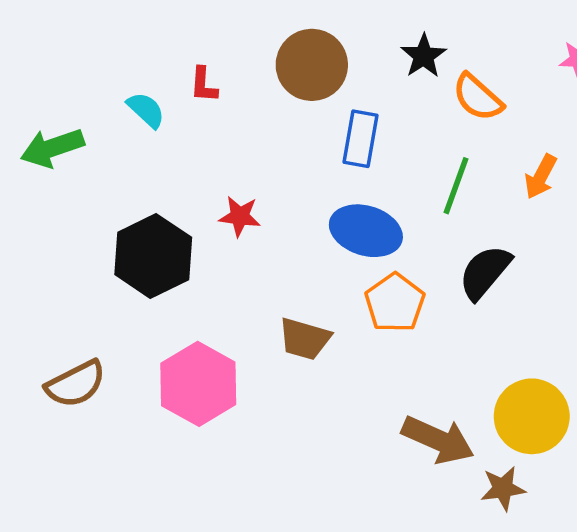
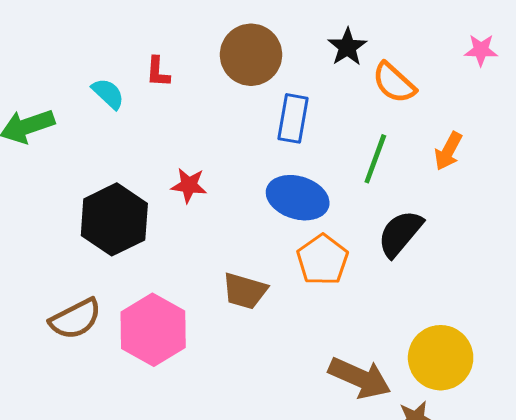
brown semicircle: (76, 384) -> (75, 319), moved

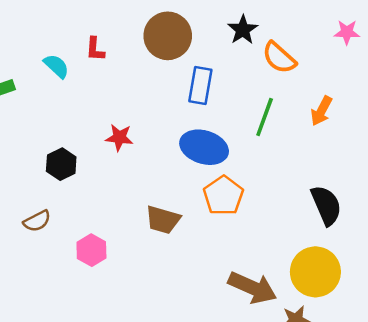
black hexagon: (114, 219) -> (61, 164), size x0.6
black semicircle: (400, 233) -> (326, 205), moved, turned 117
brown semicircle: (75, 319) -> (37, 221), moved, size x0.7
pink hexagon: (153, 330) -> (91, 250), size x0.6

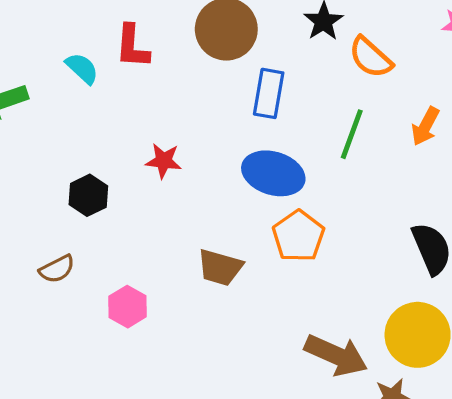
red L-shape: (95, 49) -> (132, 46), size x1.4

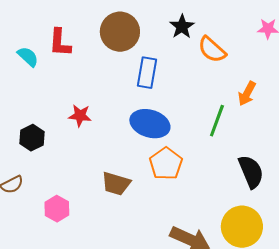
green line: (352, 134) -> (217, 121), moved

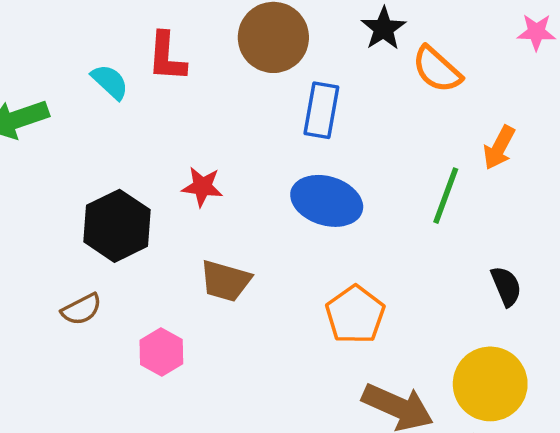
black hexagon: (32, 138) -> (117, 226), size x1.5
orange pentagon: (166, 164) -> (355, 315), moved
black semicircle: (251, 172) -> (506, 286), size x0.7
brown trapezoid: (116, 184) -> (225, 281), moved

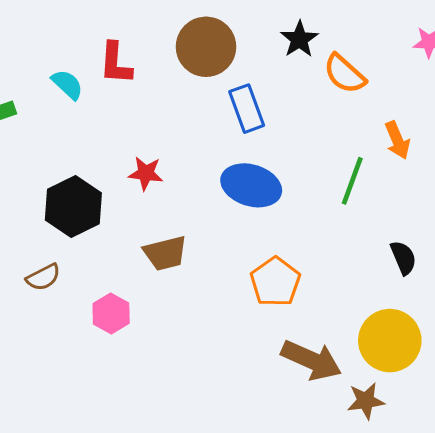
blue rectangle: (321, 110) -> (247, 109), turned -30
orange arrow: (499, 148) -> (397, 140), turned -51
brown trapezoid: (225, 281) -> (165, 253), turned -30

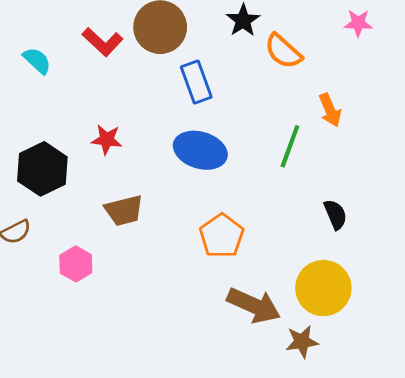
red L-shape: (116, 63) -> (103, 42), moved, turned -51

